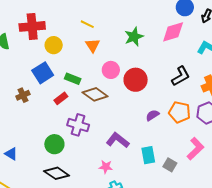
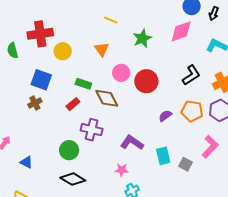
yellow line: (87, 24) -> (111, 20), moved
blue square: (43, 73) -> (41, 80), moved, turned -35
brown diamond: (95, 94) -> (107, 98), turned 30

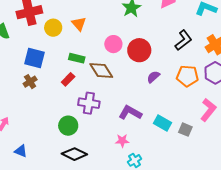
orange triangle: (102, 49) -> (79, 24), moved
purple semicircle: (165, 116) -> (153, 77), moved
cyan rectangle: (163, 156) -> (163, 123), turned -42
blue triangle: (26, 162) -> (21, 151), moved

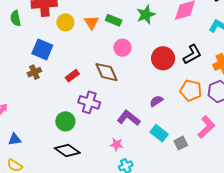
red circle: (139, 50) -> (163, 58), moved
green rectangle: (77, 58) -> (114, 20), moved
purple semicircle: (153, 77) -> (156, 101), moved
gray square: (185, 130) -> (181, 143), turned 32
blue triangle: (21, 151) -> (15, 139), turned -40

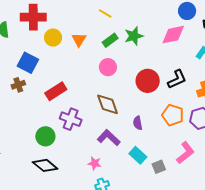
green rectangle: (114, 20) -> (110, 40), moved, turned -63
brown diamond: (106, 72) -> (108, 104), moved
red rectangle: (72, 76) -> (56, 91), size x1.5
purple semicircle: (156, 101) -> (138, 123), turned -72

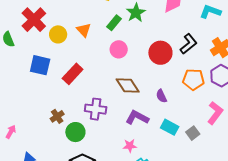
red cross: (33, 17) -> (34, 20), turned -30
brown cross: (18, 85) -> (57, 116), moved
red rectangle: (56, 91) -> (73, 74), moved

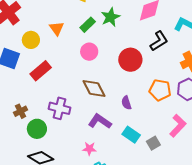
yellow circle: (58, 34) -> (31, 40), moved
black L-shape: (189, 44) -> (159, 41), moved

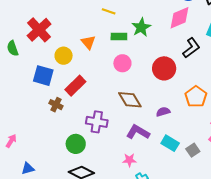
green rectangle: (88, 25) -> (119, 36), turned 49
orange pentagon: (160, 90) -> (196, 97), turned 30
purple semicircle: (126, 103) -> (163, 112), turned 96
brown cross: (21, 111) -> (56, 105), moved, turned -32

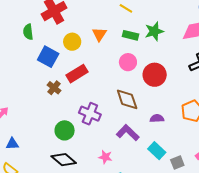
green semicircle: (13, 48) -> (28, 32), moved
red circle: (164, 68) -> (155, 75), moved
pink star: (129, 160) -> (105, 157), moved

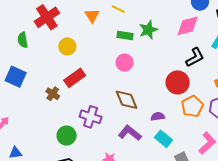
orange triangle: (99, 34) -> (92, 16), moved
blue square: (48, 57) -> (16, 77), moved
red circle: (155, 75) -> (178, 82), moved
cyan rectangle: (157, 151) -> (163, 139), moved

